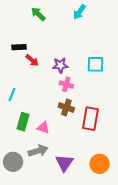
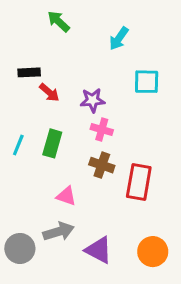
cyan arrow: (79, 12) -> (119, 38), moved
cyan square: (96, 64) -> (147, 82), moved
green rectangle: (23, 122) -> (52, 143), moved
purple triangle: (64, 163) -> (99, 250), turned -36

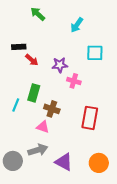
pink cross: (102, 130) -> (74, 81), moved
cyan line: (18, 145) -> (16, 105), moved
brown cross: (102, 165) -> (52, 109), moved

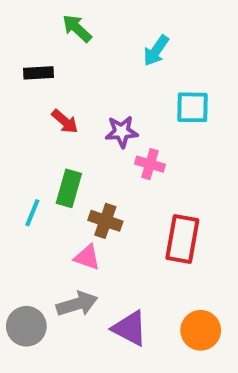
black rectangle: (19, 47) -> (39, 73), moved

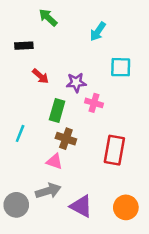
green rectangle: (69, 188) -> (57, 111), moved

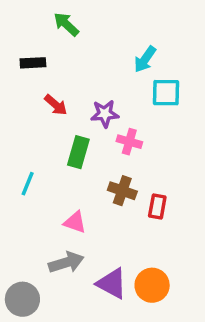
cyan arrow: (98, 32) -> (145, 59), moved
brown cross: (66, 139) -> (122, 191), moved
red rectangle: (114, 150) -> (157, 206), size x0.6
gray circle: (16, 205) -> (22, 299), moved
orange circle: (126, 207) -> (152, 285), moved

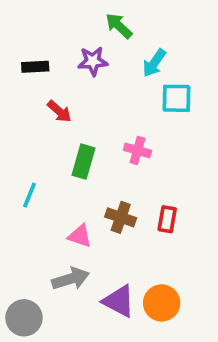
green arrow: (66, 24) -> (119, 26), moved
purple star: (105, 114) -> (93, 61), moved
brown cross: (122, 191) -> (121, 217), moved

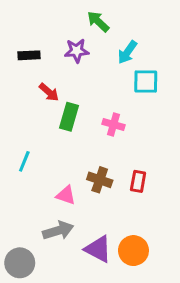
green rectangle: (83, 162) -> (69, 117), moved

